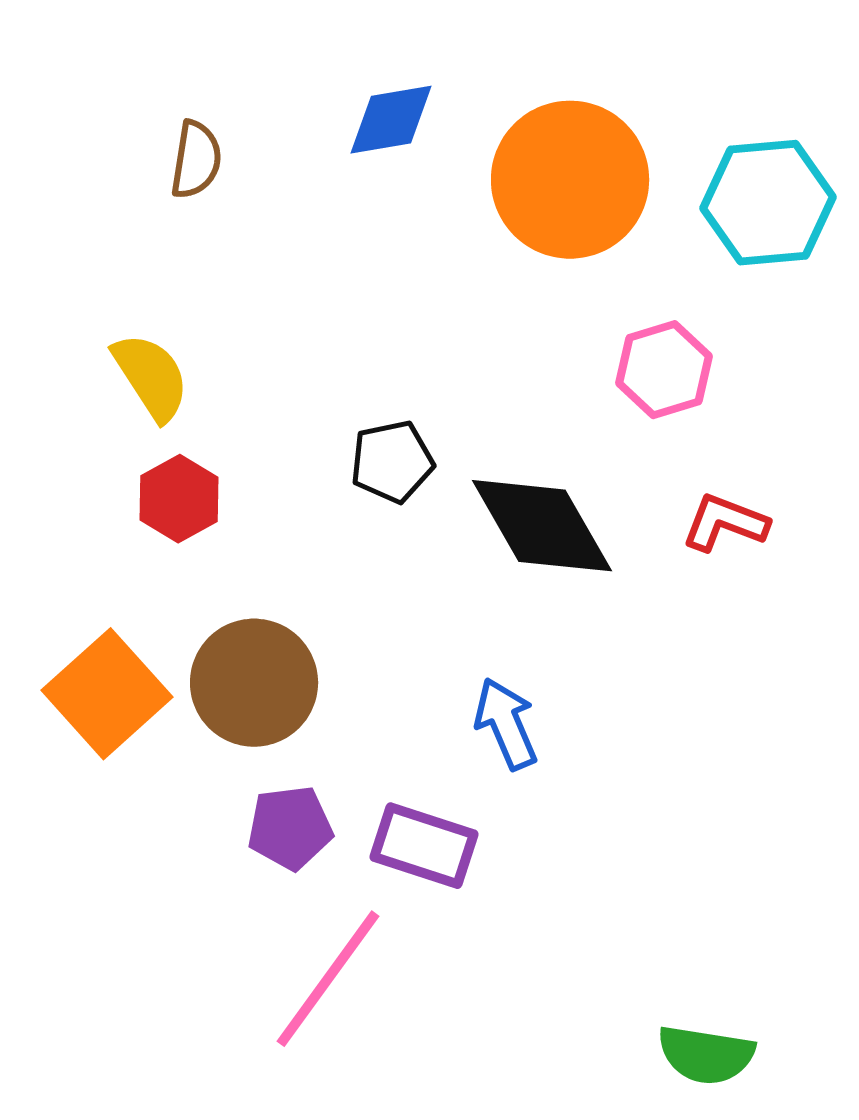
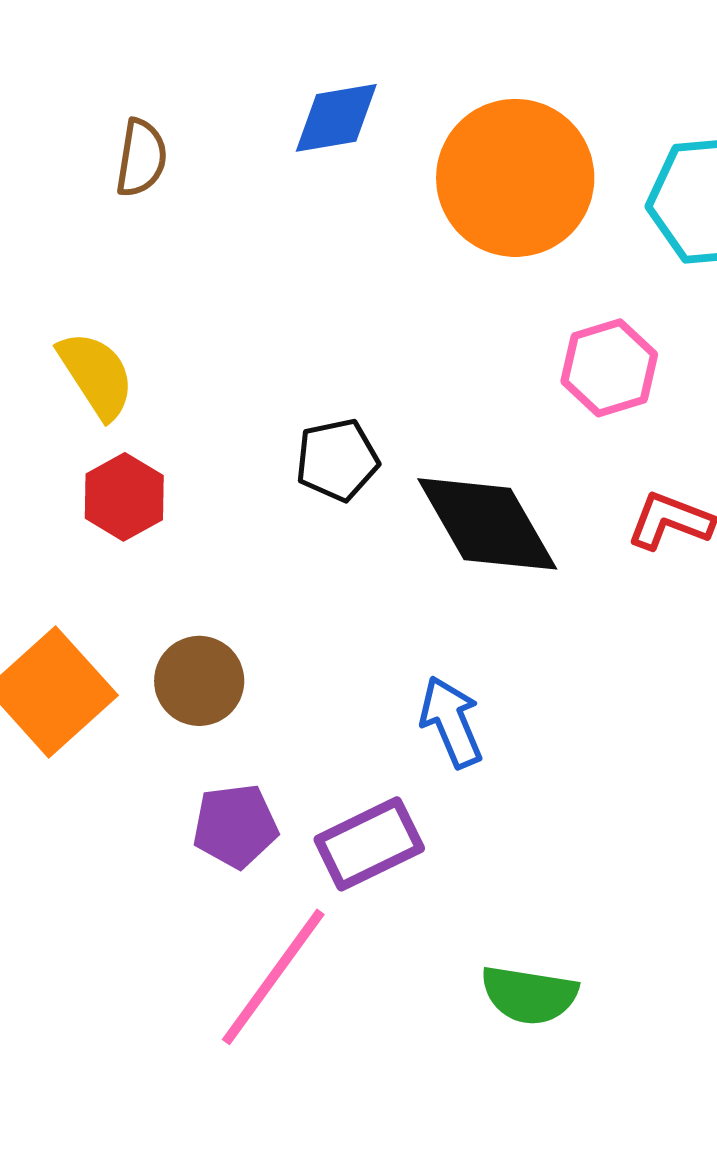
brown circle: (254, 683) -> (199, 681), size x0.7
purple rectangle: (424, 846) -> (369, 844), turned -44
green semicircle: (706, 1055) -> (529, 995), moved

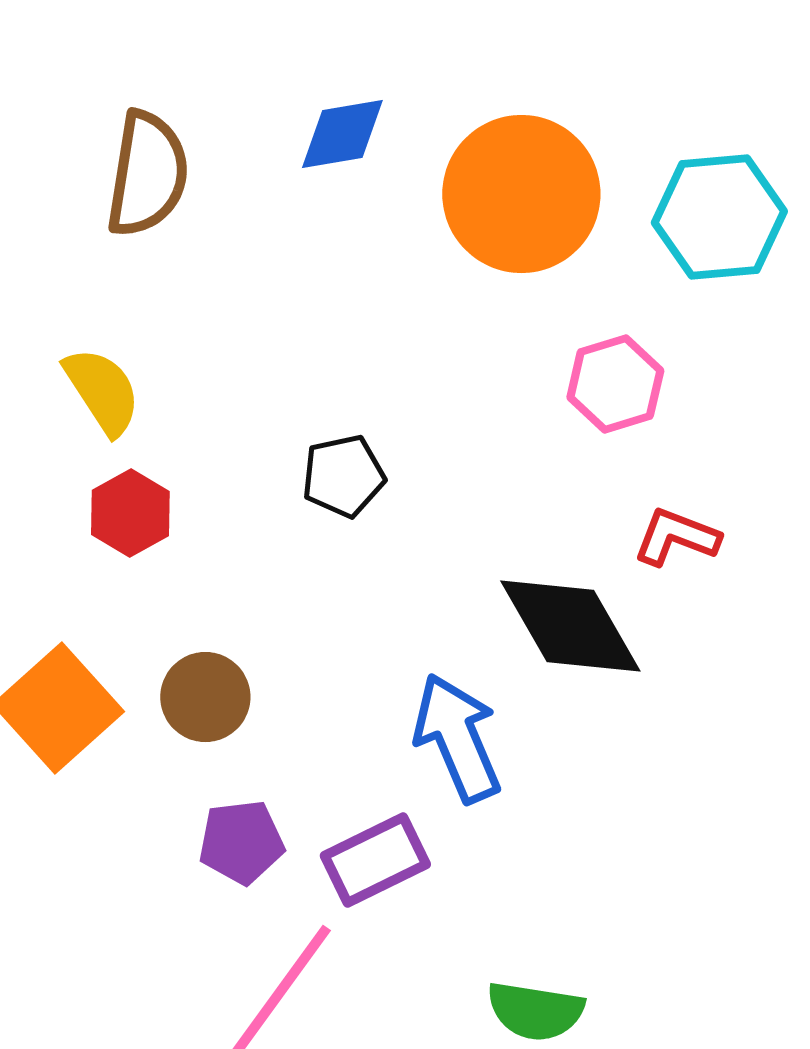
brown semicircle: (141, 158) -> (147, 174), size x1.6
black diamond: (487, 524) -> (570, 626), moved
blue arrow: (451, 722) -> (457, 738), size x1.4

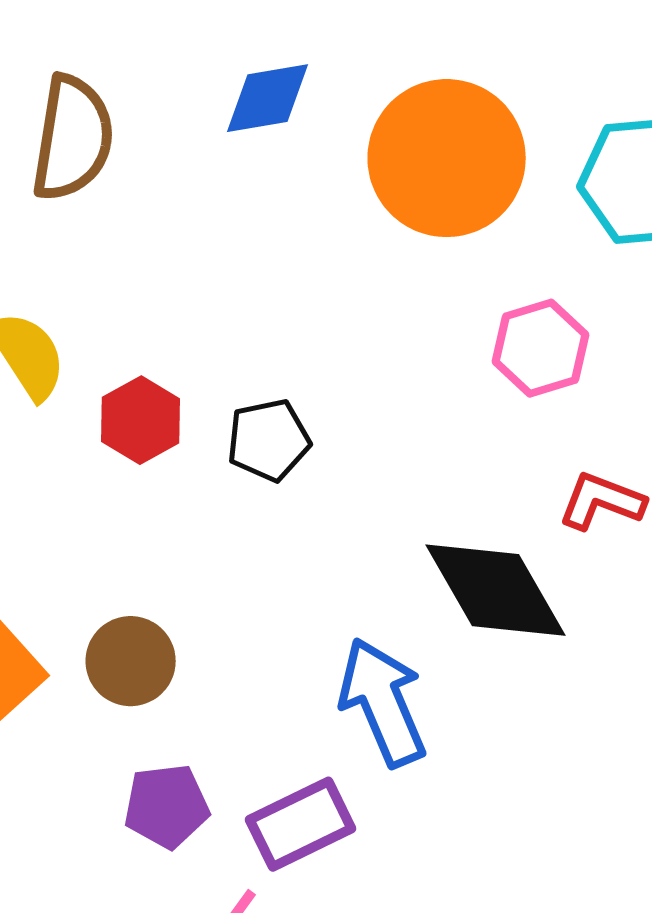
red hexagon: (130, 513) -> (141, 420), moved

